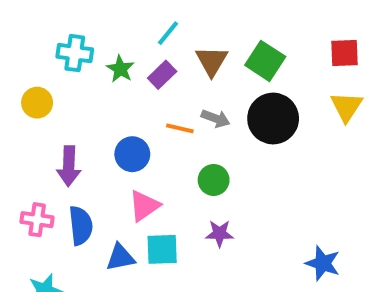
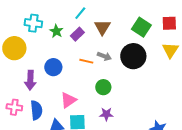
green square: (265, 61) -> (141, 27), moved
yellow circle: (37, 103) -> (14, 48), size x1.5
blue circle: (132, 154) -> (53, 67), moved

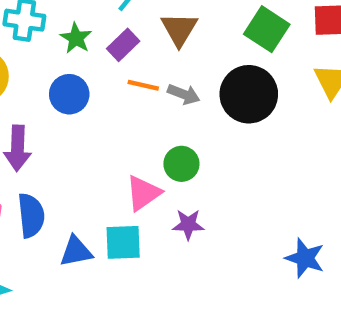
orange line: (86, 61) -> (143, 85), moved
blue circle: (53, 67) -> (69, 94), moved
pink triangle: (68, 100) -> (143, 193), moved

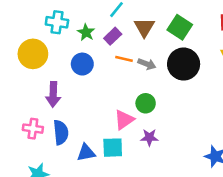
green square: (267, 29) -> (180, 27), moved

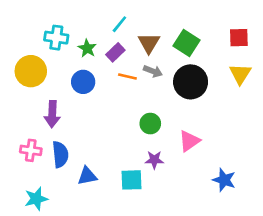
gray arrow: (147, 64) -> (153, 71), moved
pink triangle: (124, 120) -> (189, 141), moved
cyan square: (113, 148) -> (131, 180), moved

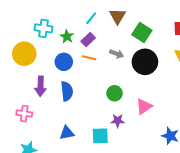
brown triangle: (149, 43) -> (118, 16), moved
orange line: (127, 77) -> (89, 58), moved
blue semicircle: (60, 154) -> (67, 91), moved

